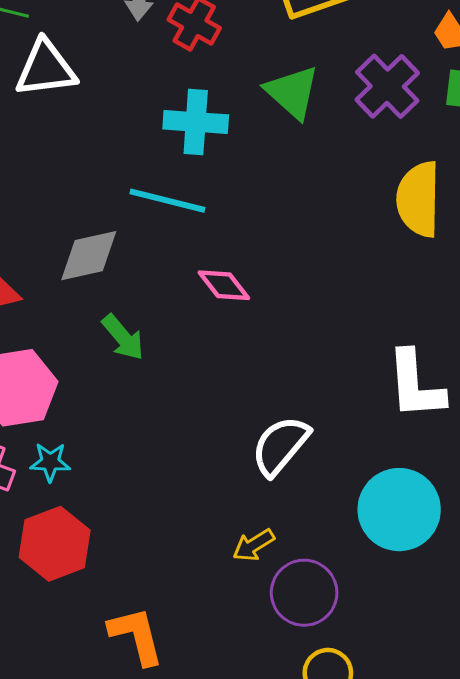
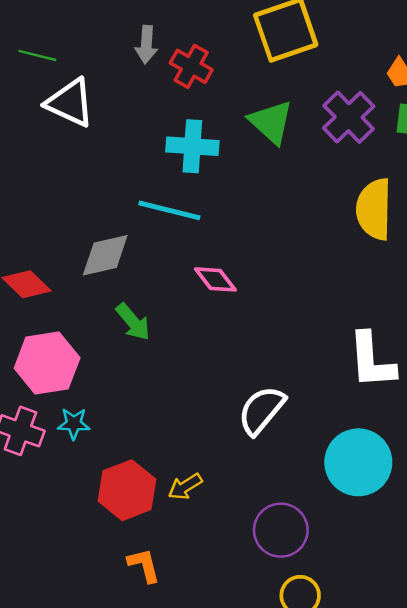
white triangle: (46, 69) -> (70, 103), turned 32
red hexagon: (55, 544) -> (127, 490), moved
yellow arrow: (254, 545) -> (185, 487), moved
orange L-shape: (136, 636) -> (144, 565), size x0.7

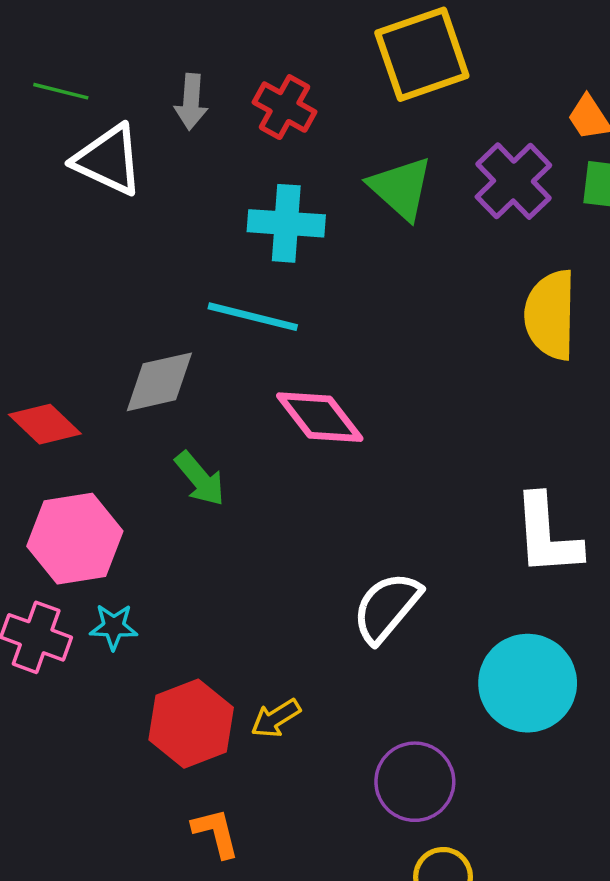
gray arrow: (146, 45) -> (191, 102), moved
pink diamond: (215, 279) -> (320, 417), size x1.4

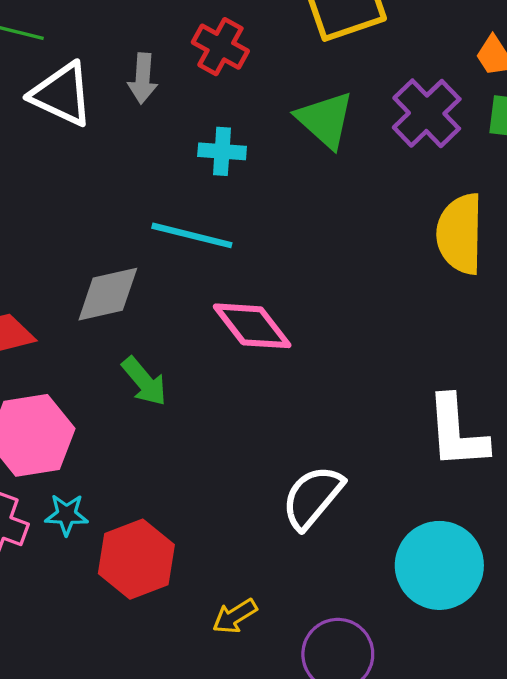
gray arrow: (191, 102) -> (143, 78), moved
cyan cross: (286, 223) -> (222, 151), size x0.7
yellow arrow: (276, 718) -> (235, 616), moved
red hexagon: (191, 724) -> (136, 559), moved

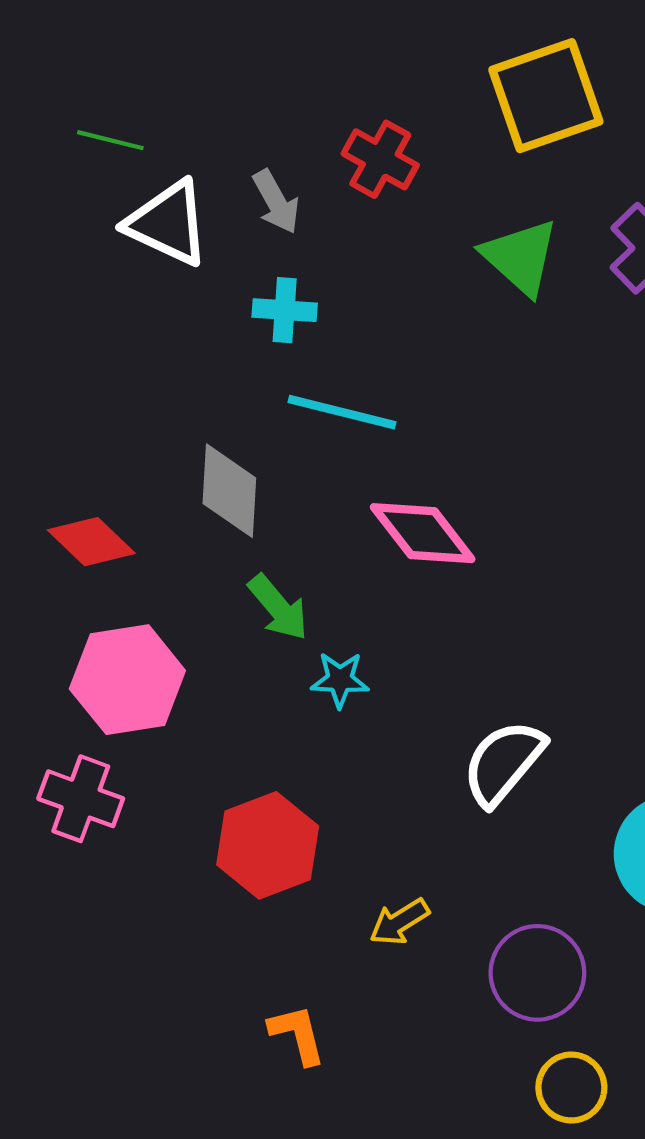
gray arrow: (143, 78) -> (276, 202), turned -33
cyan cross: (222, 151) -> (285, 310), moved
gray diamond: (108, 294) -> (229, 491), turned -74
cyan star: (67, 515) -> (340, 680), moved

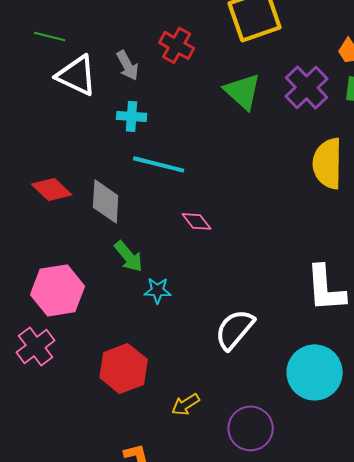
pink diamond: (423, 533) -> (197, 221), size x0.6
red diamond: (91, 542) -> (52, 189), moved
pink cross: (81, 799) -> (36, 346), turned 33

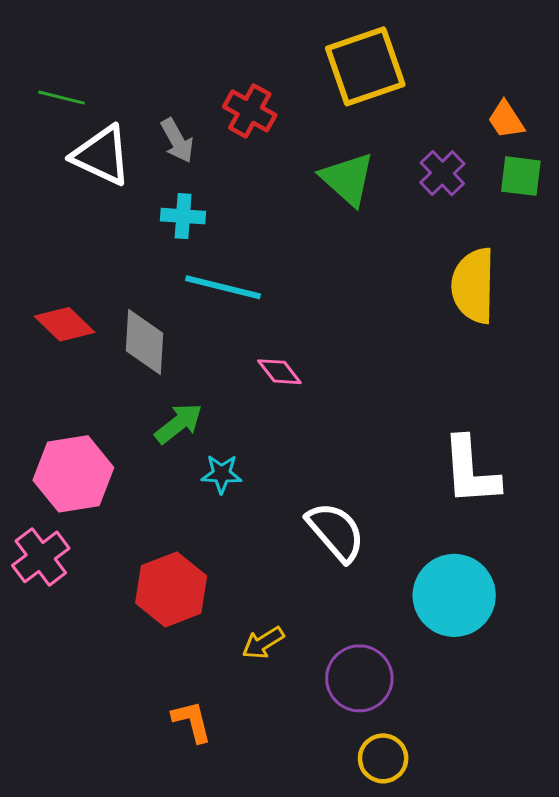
purple cross: (307, 87) -> (442, 173), size x0.7
green arrow: (129, 256) -> (179, 424), turned -88
white semicircle: (235, 329) -> (336, 532), turned 99

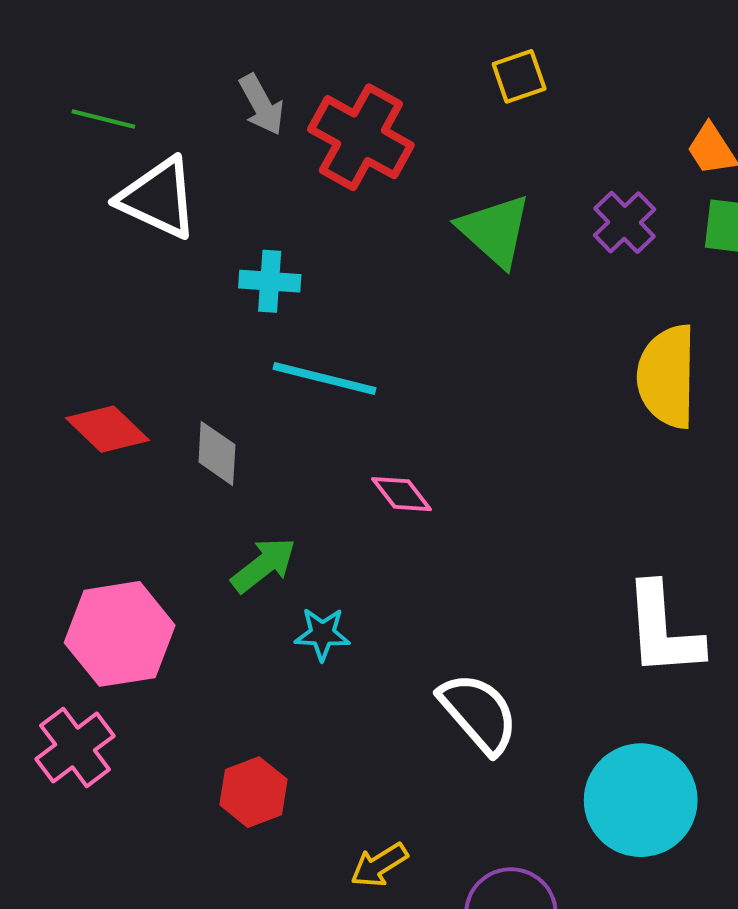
yellow square: (365, 66) -> (519, 76), size x0.5
red cross: (250, 111) -> (361, 137), size x1.4
gray arrow: (177, 141) -> (262, 105), moved
gray diamond: (145, 342) -> (217, 453), size x0.7
red hexagon: (171, 589) -> (253, 792), size x0.7

